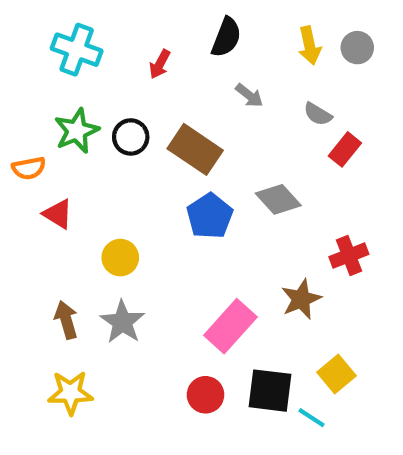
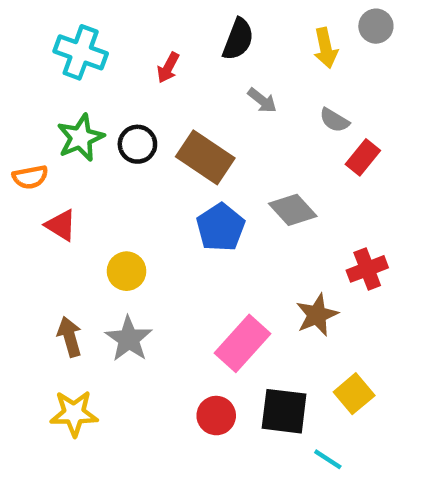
gray circle: (357, 48) -> (376, 26), moved
cyan line: (312, 418) -> (328, 459), moved

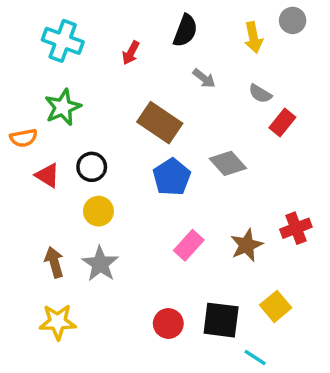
black circle: (137, 144) -> (92, 167), moved
red cross: (367, 269) -> (296, 228), moved
pink rectangle: (242, 343) -> (189, 245), moved, size x0.7

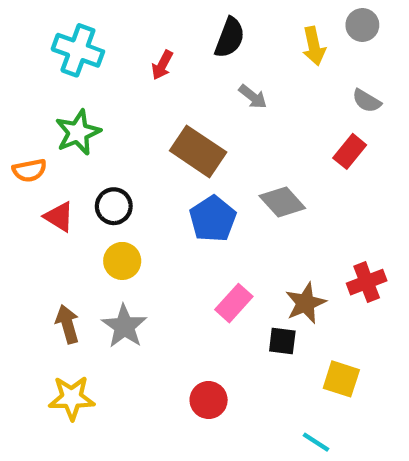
gray semicircle: (260, 94) -> (367, 101), moved
yellow square: (276, 306) -> (341, 379), turned -32
black square: (221, 320) -> (282, 341), moved, size x0.6

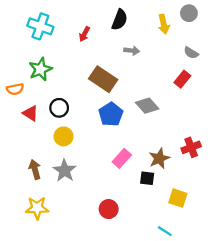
gray arrow: (253, 97) -> (132, 51), turned -32

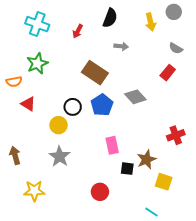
black circle: (59, 108) -> (73, 107), moved
pink rectangle: (122, 158) -> (112, 145), turned -54
brown star: (159, 158) -> (146, 159), moved
brown arrow: (35, 169) -> (15, 155), moved
black square: (147, 178) -> (127, 169), moved

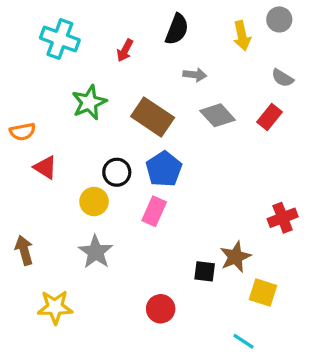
green star: (37, 63) -> (89, 102), moved
gray diamond: (135, 97) -> (218, 115), moved
pink rectangle: (112, 145) -> (154, 211), moved, turned 36

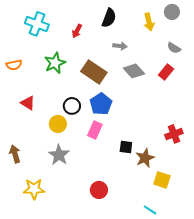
orange semicircle: (23, 132) -> (14, 65), moved
black square: (205, 271) -> (126, 147), moved

